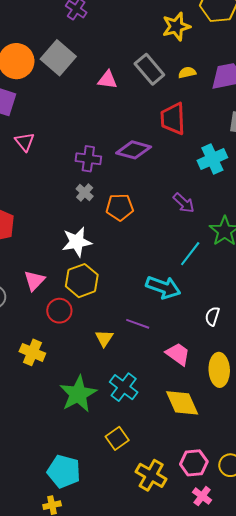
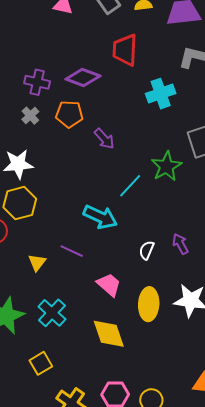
purple arrow: (184, 203) -> (104, 139), moved
orange pentagon: (120, 207) -> (69, 114), moved

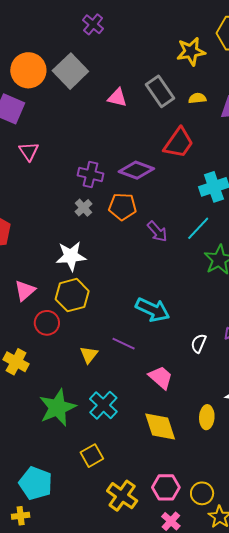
red trapezoid: (125, 50) -> (179, 143), turned -148
cyan line: (130, 186) -> (198, 228), moved
yellow ellipse: (149, 304) -> (207, 417), moved, size x0.7

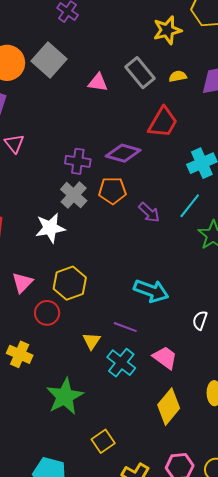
gray cross: (84, 208) -> (74, 195), size x1.5
white star: (71, 256) -> (50, 228), moved
cyan cross: (103, 405) -> (121, 363), moved
yellow diamond: (160, 427) -> (169, 407), turned 63

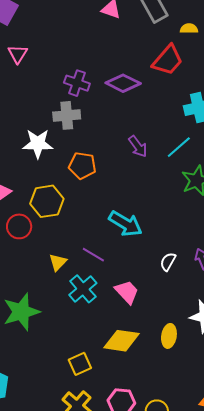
yellow semicircle: (178, 76) -> (189, 29), moved
orange pentagon: (112, 191) -> (82, 166), moved
gray cross: (74, 195) -> (67, 115), turned 32
yellow diamond: (169, 407) -> (122, 341), turned 48
yellow square: (103, 441) -> (80, 364), moved

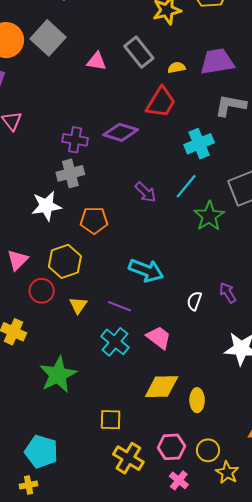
yellow triangle: (58, 262) -> (78, 305), moved
yellow ellipse: (169, 336) -> (197, 400), moved
yellow square: (80, 364) -> (111, 420), moved, turned 35

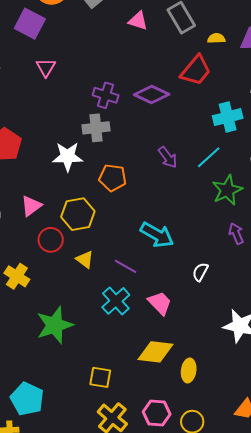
purple arrow: (228, 293) -> (236, 234), moved
yellow triangle: (78, 305) -> (85, 259), turned -36

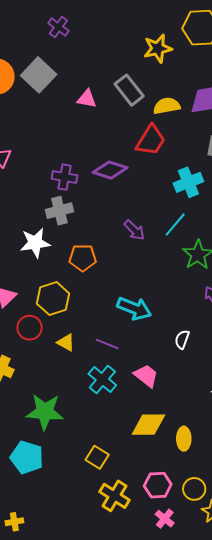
yellow semicircle: (216, 38) -> (167, 106), size x1.5
green star: (55, 325) -> (45, 412), turned 30
yellow square: (100, 377) -> (97, 457), turned 30
cyan pentagon: (27, 399) -> (27, 457), moved

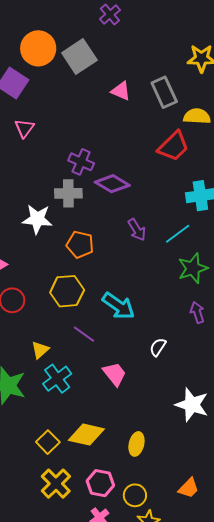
purple diamond: (110, 170) -> (112, 184), moved
yellow hexagon: (53, 299) -> (67, 291), moved
yellow triangle: (66, 343) -> (40, 350), moved, turned 36
cyan cross: (102, 380) -> (57, 379), moved
yellow diamond: (148, 425) -> (86, 435), moved

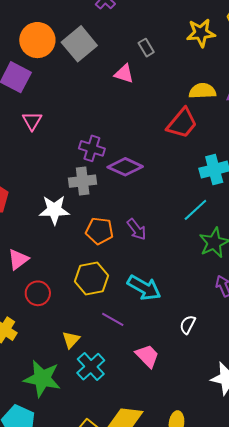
gray rectangle: (164, 92) -> (146, 48), moved, size x0.6
purple arrow: (137, 230) -> (137, 229), moved

